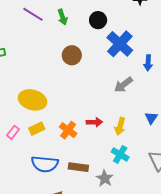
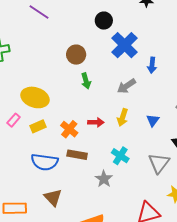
green arrow: (62, 17) -> (86, 81), moved
yellow arrow: (120, 126) -> (123, 117), moved
pink rectangle: (13, 132) -> (14, 120), moved
brown rectangle: (78, 167) -> (77, 155), moved

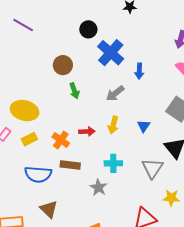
cyan cross: (120, 156) -> (113, 163), turned -30

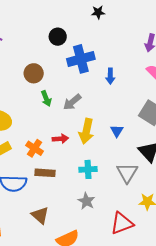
blue cross: (111, 53) -> (81, 59), turned 36
gray arrow: (115, 93) -> (72, 102), moved
yellow arrow: (113, 125) -> (86, 131), size x1.4
gray star: (98, 187) -> (86, 201), moved
brown triangle: (49, 209) -> (40, 215), moved

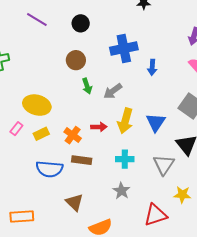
black circle: (58, 37) -> (81, 23), moved
blue triangle: (117, 131) -> (156, 122), size x1.5

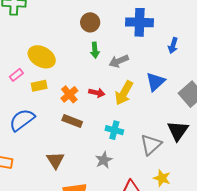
blue arrow: (152, 67) -> (173, 46), moved
blue triangle: (156, 122) -> (156, 82), moved
blue semicircle: (49, 169) -> (22, 120), moved, turned 124

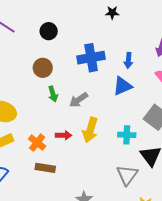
blue arrow: (173, 46) -> (128, 60), moved
blue triangle: (156, 82) -> (123, 86), moved, turned 30
cyan cross: (114, 130) -> (127, 135), moved

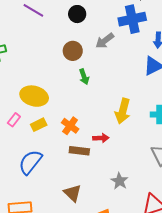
blue cross: (91, 58) -> (132, 19), moved
gray arrow: (79, 100) -> (105, 41), moved
red arrow: (64, 135) -> (101, 138), moved

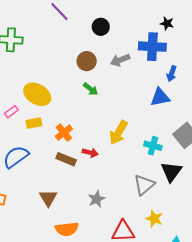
green arrow: (84, 77) -> (91, 89), turned -49

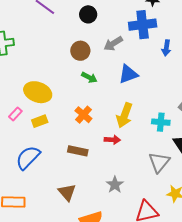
blue triangle: (160, 97) -> (128, 74), moved
orange cross: (64, 133) -> (83, 115), moved
red arrow: (90, 153) -> (112, 140), moved

